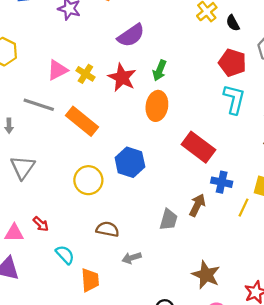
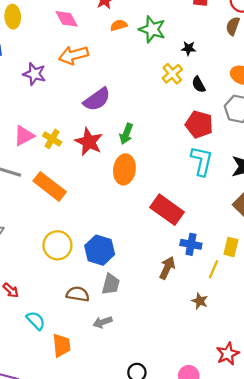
blue hexagon: (130, 162) -> (100, 250), moved
gray trapezoid: (169, 220) -> (111, 284), moved
brown star: (206, 275) -> (200, 301), moved, size x0.6

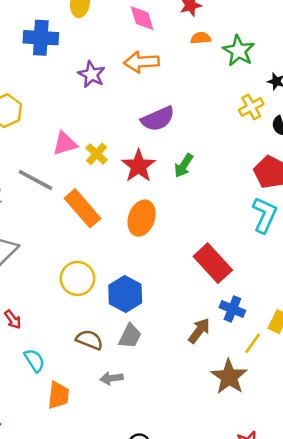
orange ellipse: (124, 169) -> (142, 218), moved
brown star: (200, 301) -> (229, 377), size x1.8

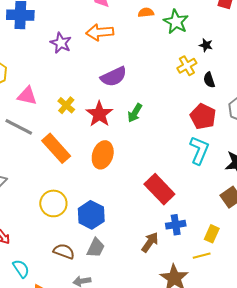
pink triangle: (65, 144) -> (27, 96), moved, turned 30
blue cross: (232, 309) -> (176, 225), turned -30
yellow line: (253, 343) -> (202, 256), moved, turned 42

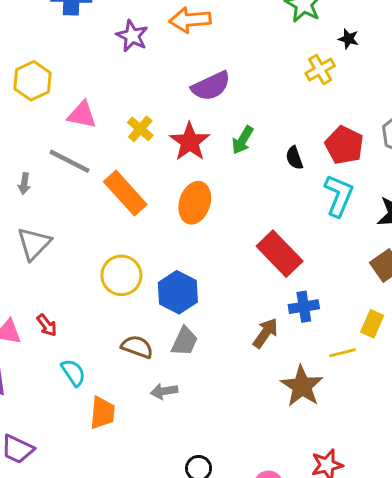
black semicircle: (209, 80) -> (294, 158), moved
yellow rectangle: (212, 234) -> (372, 324), moved

